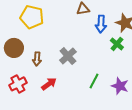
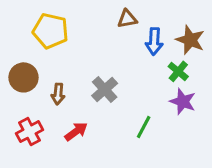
purple star: (120, 86) -> (183, 101), moved

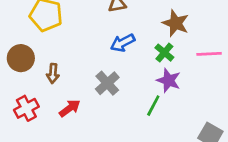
blue arrow: (154, 41) -> (123, 43), moved, turned 60
gray cross: (105, 89) -> (107, 83), moved
green line: (144, 127) -> (153, 106), moved

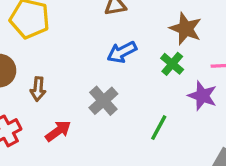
purple star: (169, 80) -> (202, 96), moved

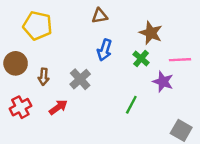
blue arrow: (122, 52) -> (104, 50), turned -45
gray cross: (103, 101) -> (80, 79), moved

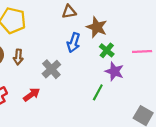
brown star: (151, 33) -> (97, 27), moved
brown arrow: (44, 77) -> (18, 57), moved
purple star: (163, 82) -> (114, 71), moved

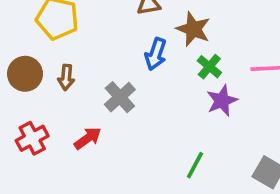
purple star: (114, 71) -> (222, 101), turned 30
green line: (98, 92) -> (195, 165), moved

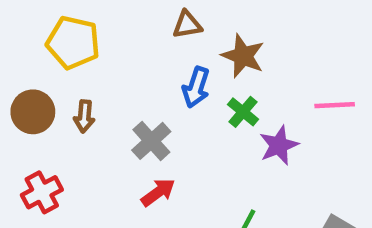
green cross: (209, 67) -> (243, 112), moved
red arrow: (88, 138) -> (158, 192), moved

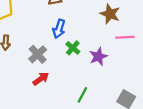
brown star: (243, 56) -> (110, 14), moved
green cross: (243, 112) -> (73, 48), moved

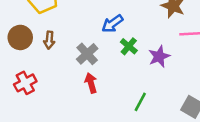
blue arrow: (59, 29) -> (112, 24), turned 36
red arrow: (41, 79) -> (91, 83), turned -70

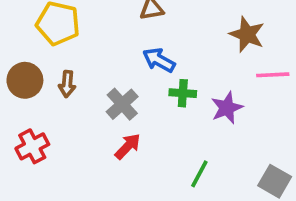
blue arrow: (112, 24) -> (159, 60), turned 65
green cross: (129, 46) -> (183, 93), turned -36
red arrow: (91, 83) -> (128, 146), turned 60

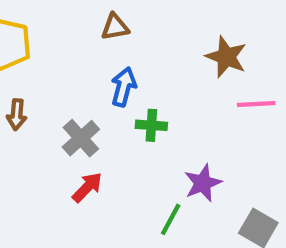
blue arrow: (159, 60) -> (124, 87), turned 76
purple star: (227, 108) -> (203, 183), moved

